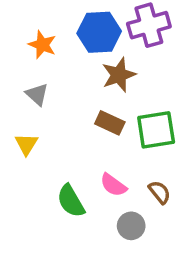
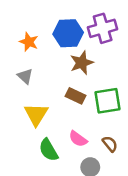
yellow triangle: (26, 144) -> (36, 114), moved, size x1.5

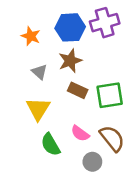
brown star: (82, 63) -> (70, 61), moved
gray triangle: (25, 76) -> (39, 72), moved
brown semicircle: (110, 144) -> (112, 138), size x1.6

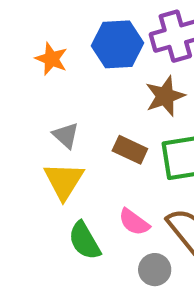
brown star: (70, 61) -> (165, 96), moved
gray triangle: (39, 72) -> (66, 135), moved

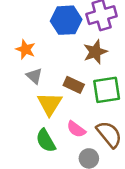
orange star: (51, 59) -> (25, 49), moved
yellow triangle: (64, 181) -> (50, 104), moved

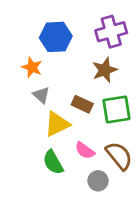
blue hexagon: (66, 20) -> (56, 37), moved
yellow triangle: (50, 104) -> (57, 124), turned 32

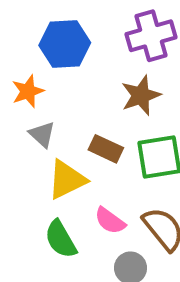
orange star: (32, 67) -> (28, 91), turned 30

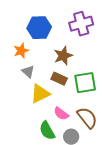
brown star: (141, 95) -> (63, 56), moved
green semicircle: (61, 239) -> (47, 131), moved

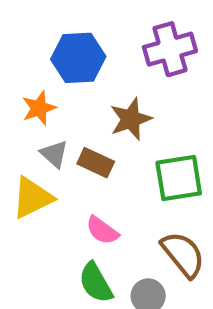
brown rectangle: (59, 79) -> (96, 163), moved
yellow triangle: (40, 94) -> (32, 198), moved
pink semicircle: (61, 114) -> (102, 230), moved

